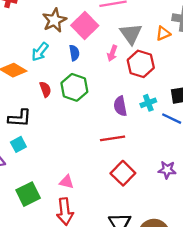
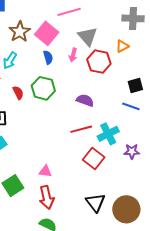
orange triangle: (163, 33) -> (122, 46), moved
blue semicircle: (74, 53) -> (48, 57), moved
cyan cross: (148, 103) -> (108, 134), moved, size x1.5
purple semicircle: (120, 106) -> (85, 100), turned 126

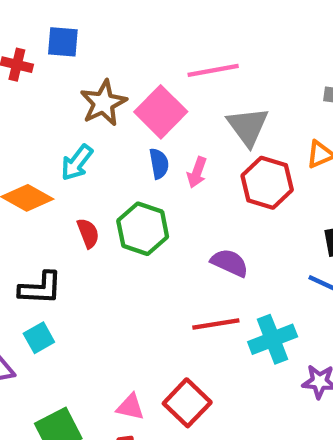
pink arrow: (73, 55) -> (197, 172), moved
red square: (94, 159) -> (187, 403), moved

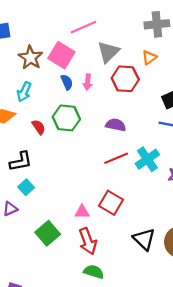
gray triangle: (248, 126) -> (108, 52), turned 35

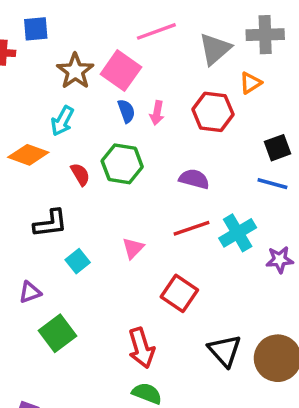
gray triangle: (108, 52) -> (215, 49), moved
cyan square: (26, 187) -> (78, 261), moved
pink triangle: (82, 212) -> (133, 248), moved, turned -49
green square: (48, 233) -> (57, 333), moved

